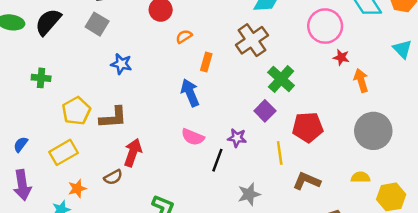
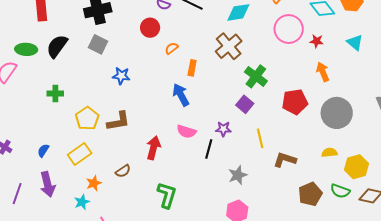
red star: (341, 57) -> (317, 41), moved
red pentagon: (308, 127) -> (295, 102), moved
red arrow: (133, 153) -> (153, 148), moved

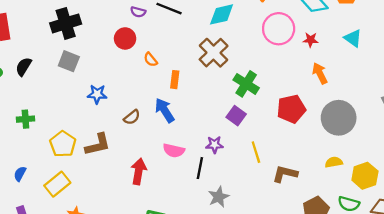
black semicircle: (57, 46) -> (24, 67), size x0.7
orange semicircle: (172, 48) -> (151, 60), turned -88
blue semicircle: (43, 151) -> (20, 174), moved
brown semicircle: (123, 171) -> (132, 117), moved
gray star: (238, 175) -> (219, 197), moved

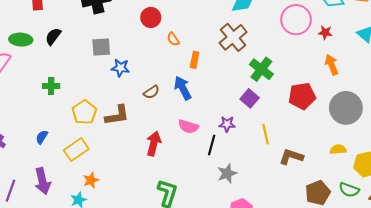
gray square: (69, 61) -> (101, 47), moved, turned -30

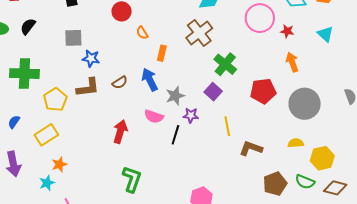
green cross: (51, 86) -> (24, 74), size x1.8
brown L-shape: (117, 115) -> (88, 88), moved
gray star: (227, 173) -> (175, 96), moved

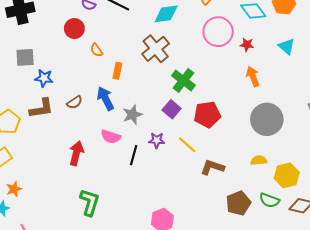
red pentagon: (263, 91) -> (207, 114), moved
purple star: (191, 115) -> (157, 140), moved
yellow line: (227, 126) -> (187, 145), turned -36

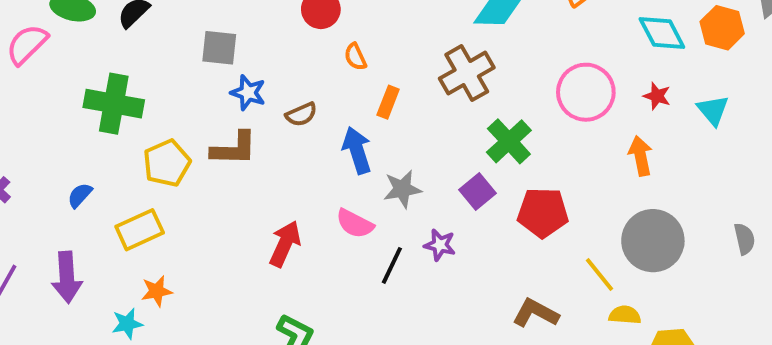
pink circle: (218, 32) -> (586, 92), moved
red star: (247, 45) -> (657, 96), moved
brown semicircle: (74, 102) -> (301, 114), moved
yellow line: (187, 145) -> (600, 274), moved

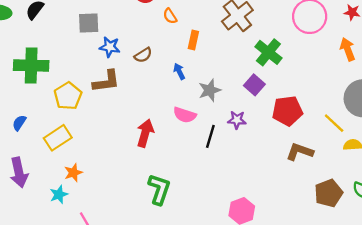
blue arrow: (357, 150) -> (179, 71), size x0.6
red pentagon: (543, 213) -> (287, 111), moved

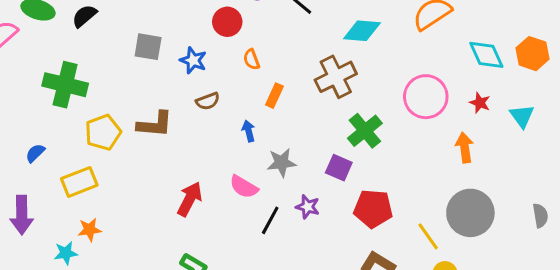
blue star: (110, 47) -> (193, 60), moved
purple square: (254, 85) -> (339, 168), turned -30

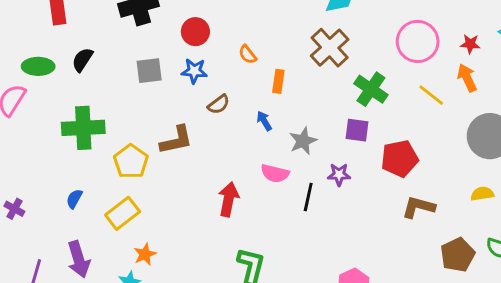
red circle: (227, 22) -> (195, 32), moved
red star: (480, 103) -> (470, 44), moved
yellow line: (428, 236) -> (431, 95), moved

